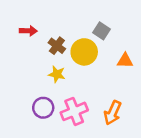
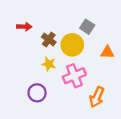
pink cross: (74, 111) -> (74, 76), moved

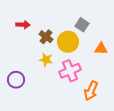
purple circle: (37, 93) -> (16, 80), moved

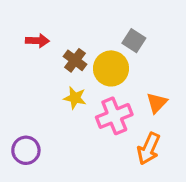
orange triangle: (101, 49) -> (157, 103), moved, turned -48
purple circle: (16, 80) -> (26, 150), moved

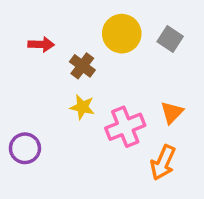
gray square: (134, 41) -> (170, 39), moved
yellow circle: (111, 68) -> (122, 34), moved
purple circle: (26, 150) -> (25, 148), moved

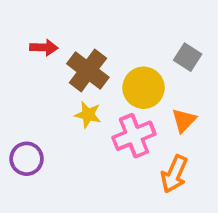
yellow circle: (122, 34) -> (144, 88), moved
gray square: (170, 39) -> (188, 57), moved
brown cross: (82, 66) -> (88, 70), size x1.5

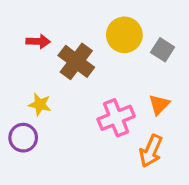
yellow circle: (144, 88) -> (124, 35), moved
yellow star: (88, 115) -> (40, 104), moved

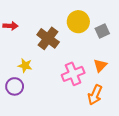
red arrow: (38, 41) -> (10, 26), moved
gray square: (163, 50) -> (102, 31), turned 32

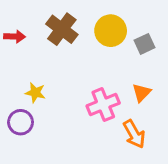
brown cross: (48, 38) -> (62, 29), moved
orange arrow: (95, 95) -> (134, 134), turned -54

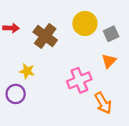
brown cross: (62, 29) -> (45, 36), moved
orange triangle: (142, 93) -> (109, 61), moved

